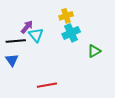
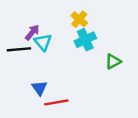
yellow cross: (66, 16) -> (79, 19), turned -32
blue triangle: (12, 60) -> (39, 88), moved

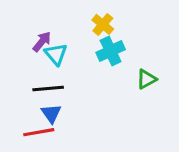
black line: (19, 49) -> (48, 88), moved
red line: (56, 102) -> (39, 132), moved

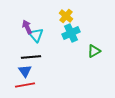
purple arrow: (42, 42) -> (27, 27), turned -64
blue triangle: (51, 113) -> (25, 71), moved

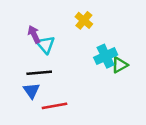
cyan cross: (71, 33) -> (106, 56), moved
red line: (25, 85) -> (54, 106), moved

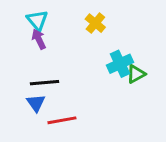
cyan triangle: (46, 45) -> (37, 20), moved

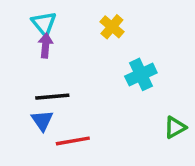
purple arrow: (39, 39) -> (46, 46), turned 30
green triangle: (136, 74) -> (175, 127), moved

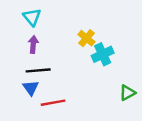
yellow cross: (112, 27) -> (86, 38), moved
purple arrow: (46, 46) -> (33, 44), moved

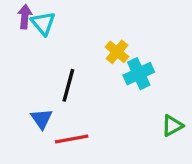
purple arrow: (33, 44) -> (25, 17), moved
black line: (38, 70) -> (68, 85), moved, turned -70

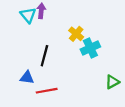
purple arrow: (25, 17) -> (41, 11), moved
blue triangle: (42, 119) -> (27, 78), turned -48

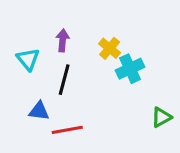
purple arrow: (41, 11) -> (63, 40), moved
cyan triangle: (28, 15) -> (28, 59), moved

